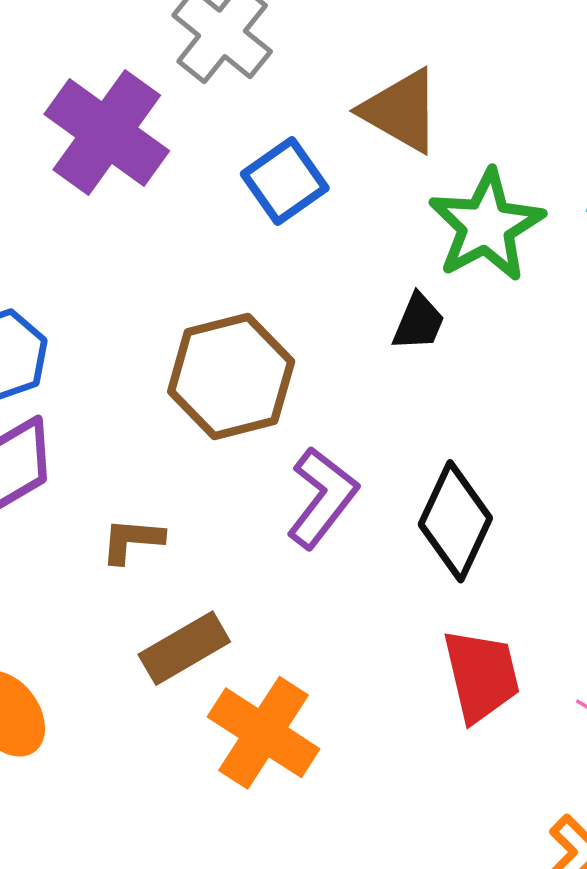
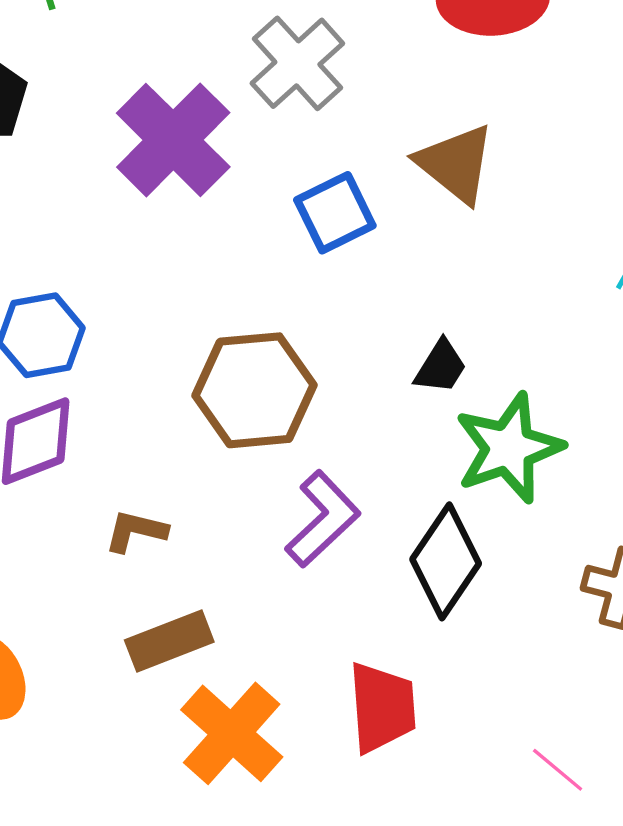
green star: (486, 226) -> (509, 448), moved
red trapezoid: (481, 675) -> (382, 707), moved

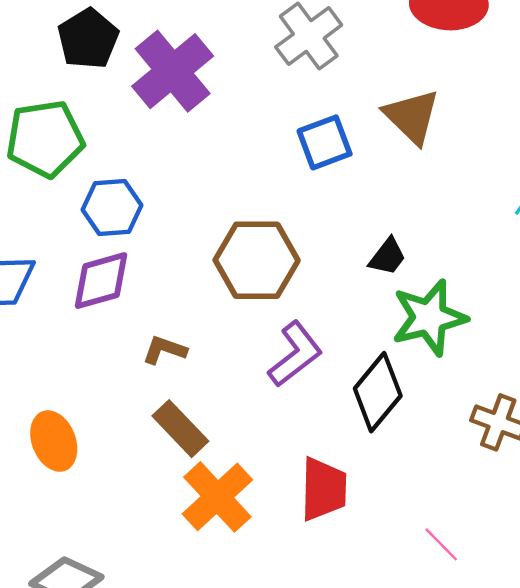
purple cross: (173, 140) -> (173, 71), moved
brown rectangle: (169, 641) -> (180, 429), turned 62

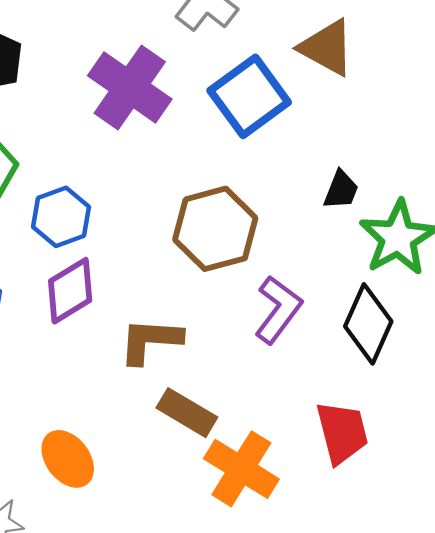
purple cross: (173, 71) -> (130, 87), moved
blue square: (325, 142) -> (249, 96), size x1.4
brown L-shape: (165, 350) -> (150, 341), size x1.5

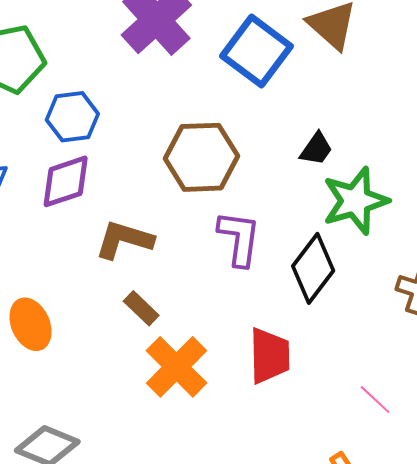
blue square: (249, 96) -> (256, 51), turned -30
purple L-shape: (278, 309) -> (239, 238), turned -42
brown rectangle: (187, 413) -> (141, 308), size x0.7

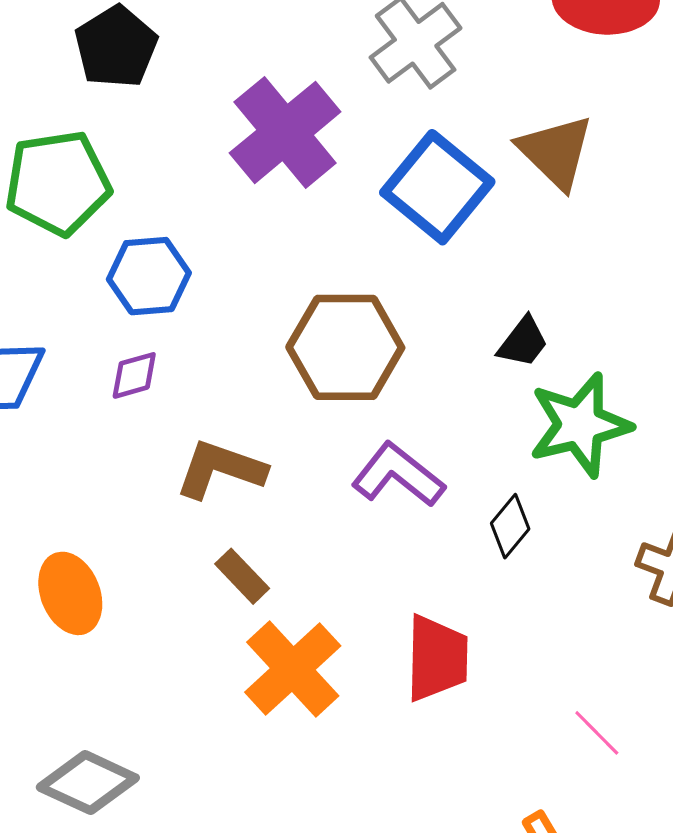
purple diamond: (66, 181) -> (134, 375), size x0.6
purple L-shape: (239, 238) -> (398, 475), turned -62
black diamond: (313, 268) -> (510, 526), size x0.6

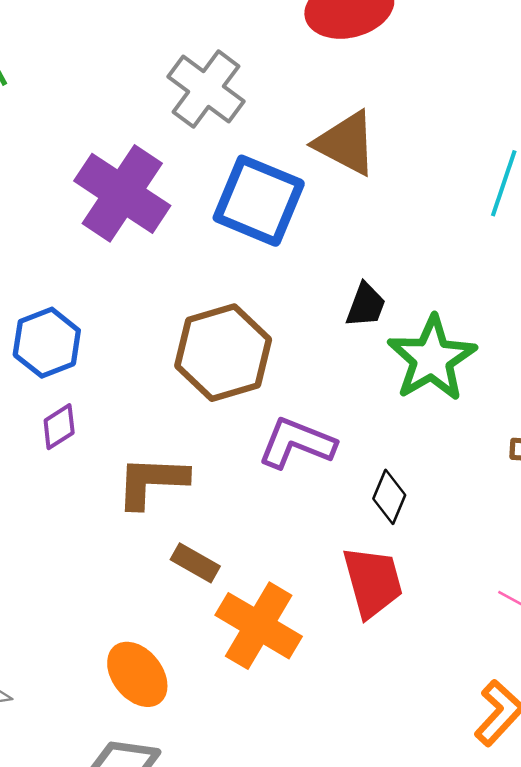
black diamond: (510, 526) -> (389, 497), moved
orange ellipse: (70, 593) -> (137, 674), moved

